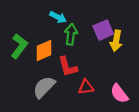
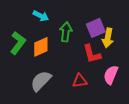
cyan arrow: (58, 17) -> (41, 16), moved
red L-shape: (68, 67) -> (92, 54), moved
pink semicircle: (119, 94) -> (111, 75), moved, turned 60

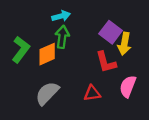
cyan arrow: (41, 16) -> (61, 16), moved, turned -42
purple square: (96, 28) -> (111, 32), turned -30
green arrow: (66, 32) -> (62, 37), moved

